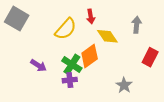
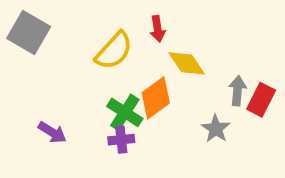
gray arrow: (137, 25) -> (237, 91), moved
purple arrow: (39, 65) -> (52, 132), moved
gray star: (124, 85) -> (216, 129), moved

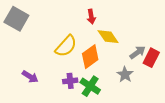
yellow semicircle: (114, 51) -> (66, 46), moved
gray arrow: (237, 91) -> (138, 52), turned 49
green cross: (125, 112) -> (90, 86), moved

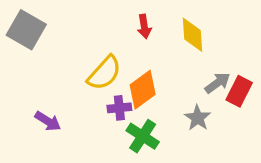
yellow diamond: (108, 37) -> (192, 35), moved, turned 30
purple cross: (70, 81) -> (119, 108), moved

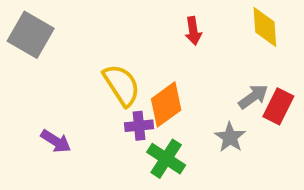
red arrow: (144, 26) -> (193, 31), moved
yellow diamond: (192, 35) -> (265, 27), moved
yellow semicircle: (104, 73) -> (122, 85), turned -75

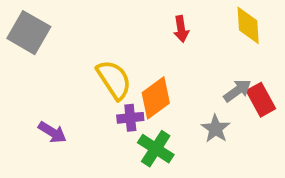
red rectangle: (278, 106) -> (261, 100), turned -56

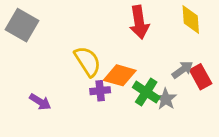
red arrow: (181, 29) -> (139, 22), size x1.6
orange diamond: (156, 98) -> (120, 75), turned 52
green cross: (156, 149) -> (146, 92), moved

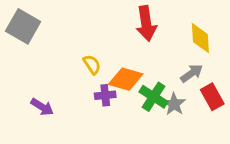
yellow diamond: (191, 19) -> (200, 38), moved
yellow semicircle: (88, 61) -> (92, 64), size x0.6
red rectangle: (201, 77) -> (212, 97), moved

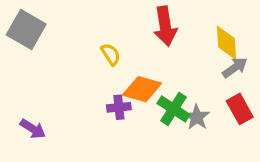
yellow semicircle: (92, 64) -> (111, 54), moved
gray arrow: (192, 73) -> (235, 68), moved
purple arrow: (42, 107) -> (33, 129), moved

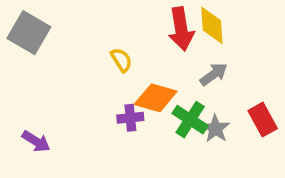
yellow diamond: (226, 43) -> (212, 25), moved
gray arrow: (235, 68) -> (214, 74), moved

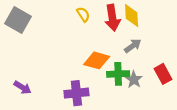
yellow semicircle: (121, 60) -> (83, 14), moved
purple cross: (130, 118) -> (76, 93), moved, size x1.5
green cross: (190, 120) -> (118, 74), turned -35

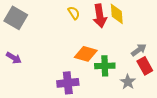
gray arrow: (133, 46) -> (139, 50), moved
gray star: (134, 80) -> (128, 82), moved
purple arrow: (22, 87) -> (14, 58), moved

